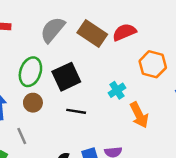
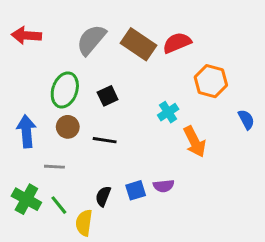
black square: (66, 77) -> (108, 96), size x0.6
black line: (76, 111) -> (105, 140), moved
gray line: (22, 136) -> (54, 167), turned -63

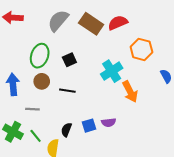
cyan cross: (168, 112) -> (112, 71), size x1.5

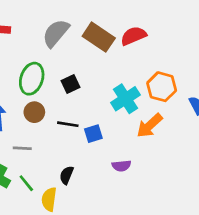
orange hexagon: (141, 49) -> (162, 87), moved
orange arrow: (130, 92) -> (150, 126), turned 75
blue square: (89, 126) -> (93, 134), moved

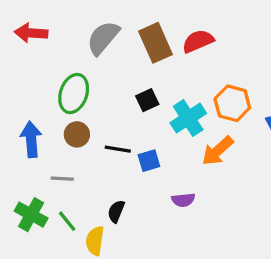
brown rectangle: (99, 37) -> (155, 43), turned 32
black square: (71, 84) -> (147, 100), moved

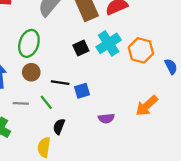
cyan cross: (188, 118) -> (109, 43), moved
orange arrow: (218, 151) -> (147, 106), moved
green line: (67, 221) -> (46, 102), moved

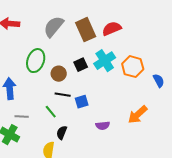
brown circle: (31, 72) -> (59, 74), moved
gray line: (21, 103) -> (22, 117), moved

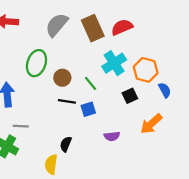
black square: (81, 65) -> (130, 96), moved
blue semicircle: (159, 81) -> (165, 90), moved
green line: (51, 112) -> (90, 83), moved

